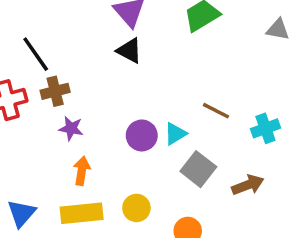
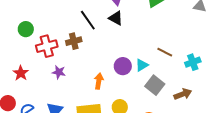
black line: (36, 54) -> (88, 20), moved
purple star: (71, 128) -> (59, 72), moved
orange arrow: (82, 171) -> (99, 81), moved

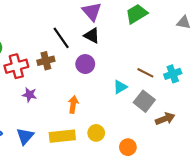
cyan cross: (193, 62) -> (173, 74), moved
purple circle: (123, 66) -> (85, 64), moved
gray square: (155, 85) -> (144, 101), moved

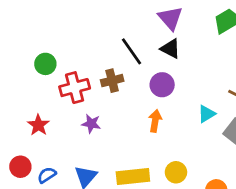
orange arrow: (73, 104) -> (155, 121), moved

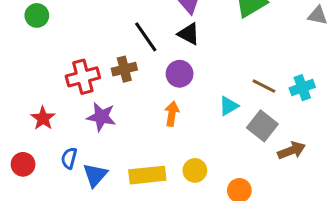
green circle: (45, 64) -> (37, 15), moved
purple star: (91, 124) -> (101, 117), size x1.4
blue semicircle: (47, 175) -> (69, 158), moved, turned -42

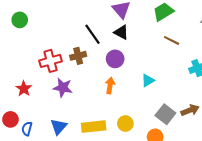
brown line: (264, 86) -> (172, 40), moved
gray square: (262, 126) -> (165, 114), moved
blue semicircle: (69, 158) -> (27, 129), moved

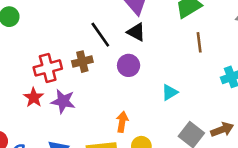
brown line: (172, 40) -> (199, 42), turned 56
orange arrow: (110, 86) -> (122, 122), moved
red star: (24, 89) -> (34, 97), moved

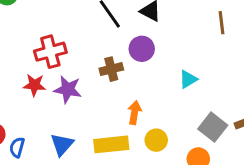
brown cross: (82, 62) -> (111, 69), moved
red star: (34, 97) -> (34, 85), turned -30

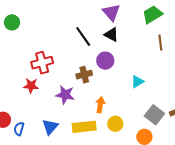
purple star: (68, 89) -> (65, 95), moved

